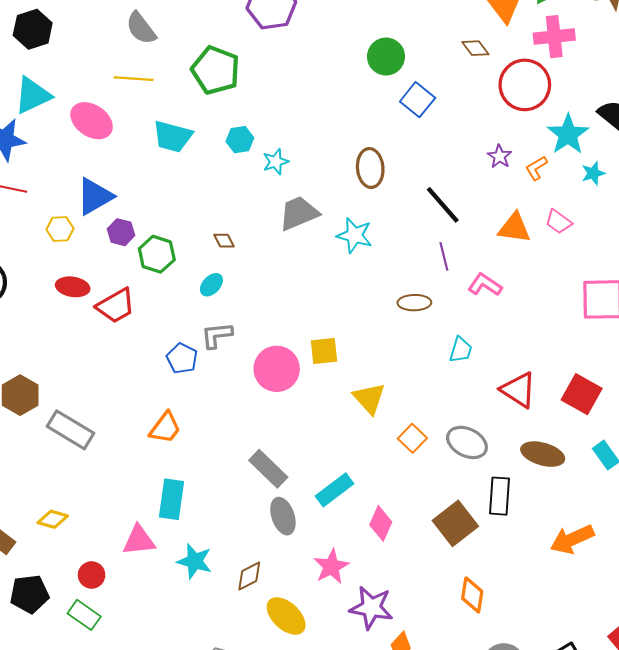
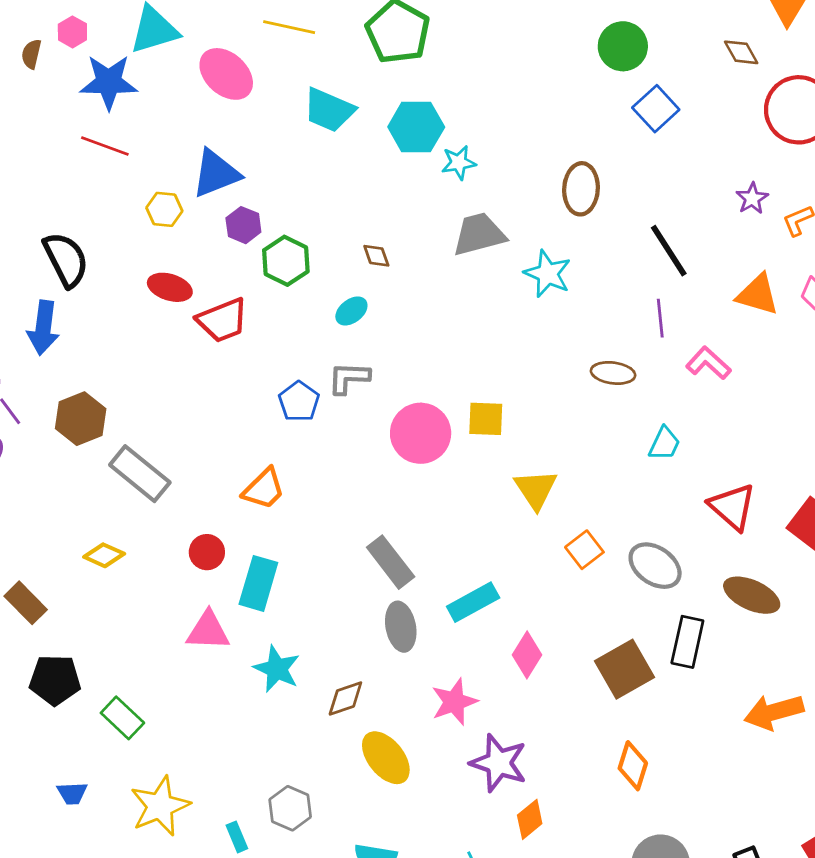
cyan hexagon: (240, 140) -> (416, 127), size x1.5
yellow diamond: (53, 519) -> (104, 555), moved
red circle: (92, 575) -> (207, 552), moved

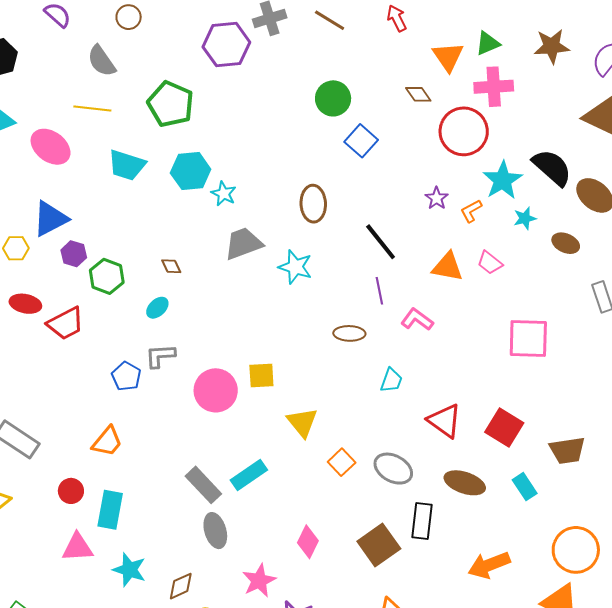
cyan star: (459, 163) -> (224, 194), turned -30
cyan rectangle: (473, 602) -> (249, 475), moved

